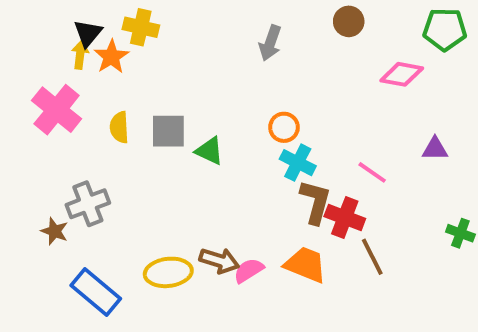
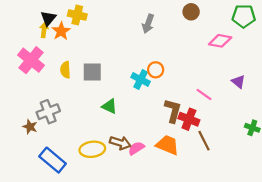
purple triangle: (435, 149) -> (238, 82), turned 40
green triangle: (209, 151) -> (109, 106), moved
cyan cross: (298, 163) -> (141, 79), moved

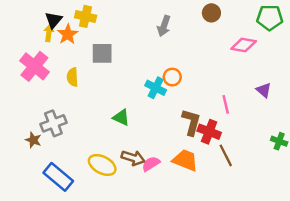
gray square: (92, 72) -> (102, 53), moved
pink line: (204, 95) -> (226, 104), turned 42
yellow ellipse: (92, 149) -> (102, 165), turned 35

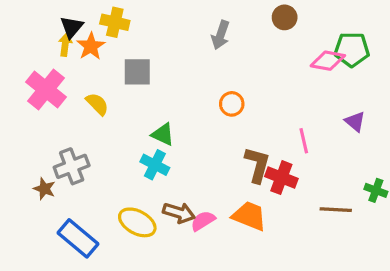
green pentagon: (270, 18) -> (352, 49), moved
yellow semicircle: (72, 77) -> (97, 104), turned 138
cyan cross: (156, 88) -> (155, 165), moved
green triangle: (121, 117) -> (163, 134), moved
brown line: (226, 155) -> (336, 210), moved, turned -60

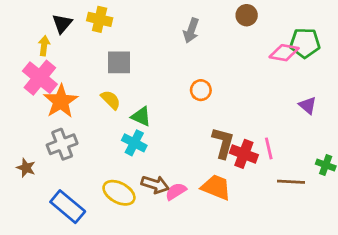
yellow arrow: (65, 45) -> (44, 46), moved
orange star: (91, 46) -> (61, 101), moved, size x1.4
yellow semicircle: (97, 104) -> (111, 100), moved
pink line: (304, 141) -> (269, 148), moved
brown star: (44, 189) -> (26, 168), moved

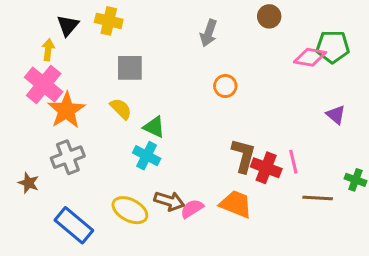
orange circle: (201, 90) -> (225, 86), moved

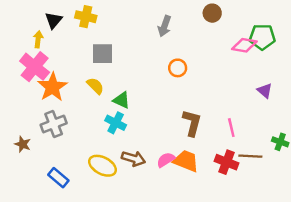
red cross: (266, 168) -> (227, 162), moved
pink semicircle: (192, 209) -> (166, 160), moved
blue rectangle: (74, 225) -> (58, 178), size x0.7

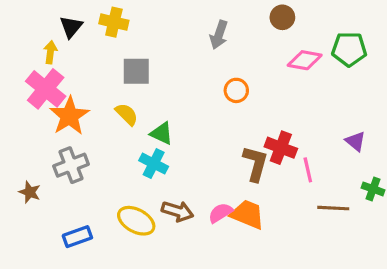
pink diamond: (244, 45) -> (305, 60), moved
purple triangle: (265, 91) -> (356, 141), moved
red cross: (227, 162) -> (281, 148), moved
blue rectangle: (58, 178) -> (77, 237), turned -60

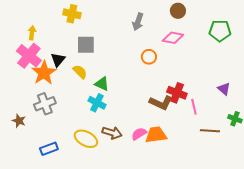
black triangle: (71, 27) -> (58, 60), moved
pink diamond: (305, 60) -> (173, 38), moved
brown L-shape: (255, 164) -> (161, 103), turned 100
orange trapezoid: (247, 214) -> (156, 135), turned -30

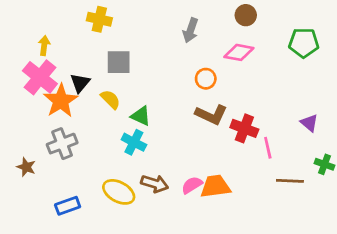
brown L-shape: (161, 103) -> (211, 115), moved

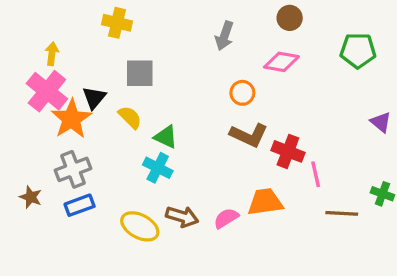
purple triangle: (309, 123) -> (381, 122), moved
orange trapezoid: (215, 186) -> (265, 202), moved
blue rectangle: (68, 206) -> (80, 205), moved

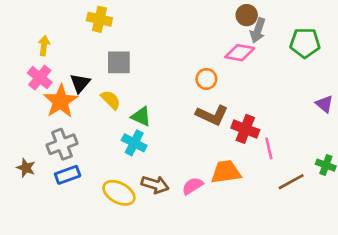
gray arrow: (224, 36) -> (258, 30), moved
pink cross: (47, 91) -> (40, 78), size x0.7
brown line: (342, 213) -> (291, 182), turned -32

